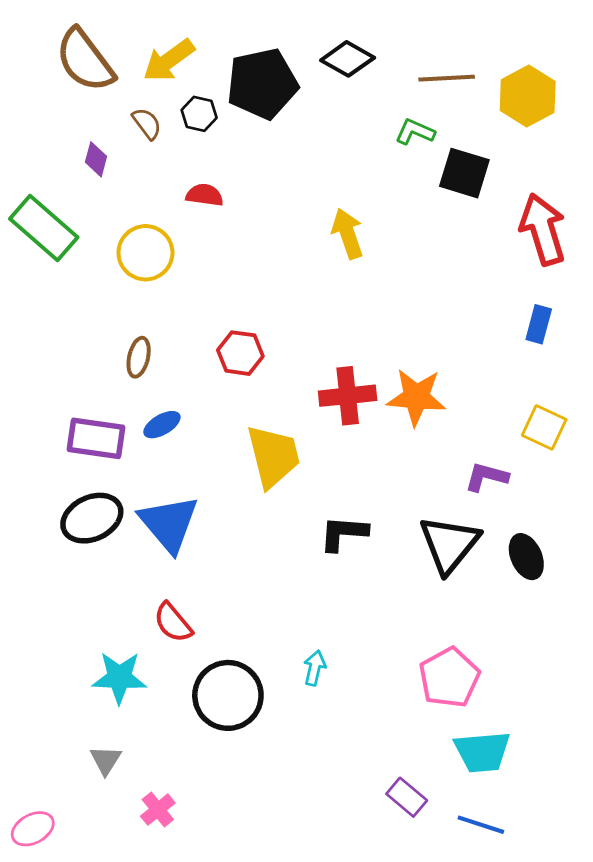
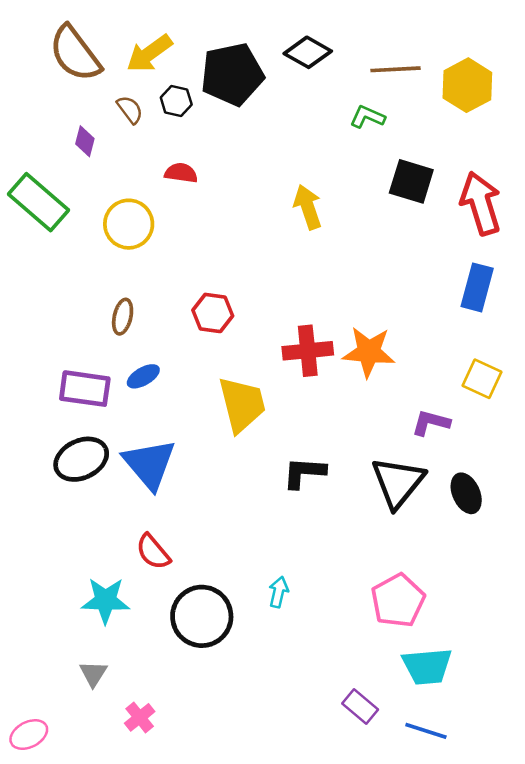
black square: (464, 173) -> (411, 181), moved
blue rectangle: (539, 324) -> (477, 287), size x1.4

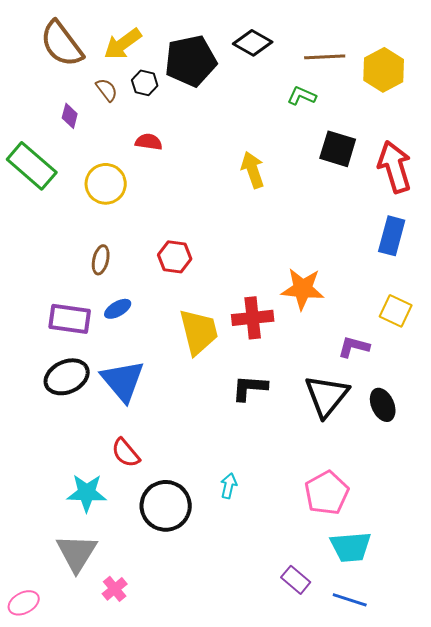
red cross: (308, 351) -> (253, 318), moved
gray triangle: (93, 674) -> (77, 553), size x1.8

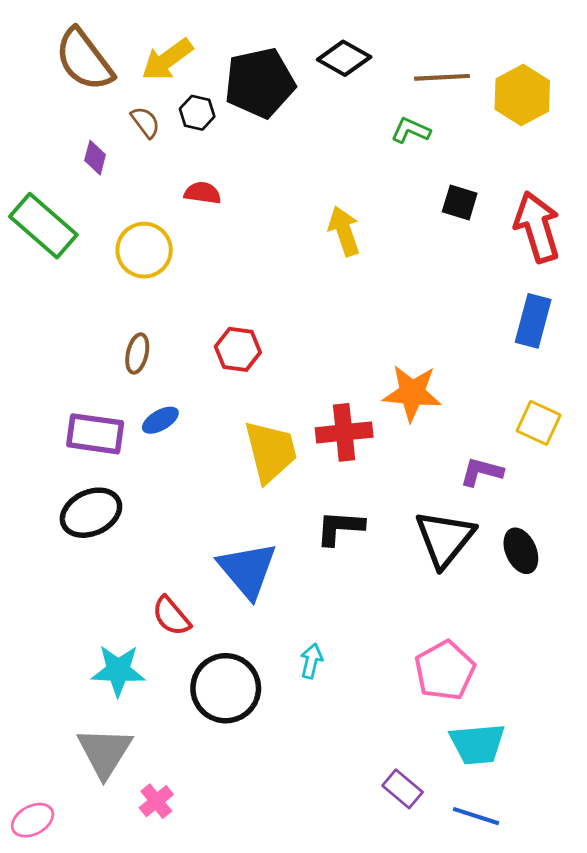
black square: (338, 149) -> (460, 202), size x0.7
blue triangle: (123, 381) -> (247, 570), moved

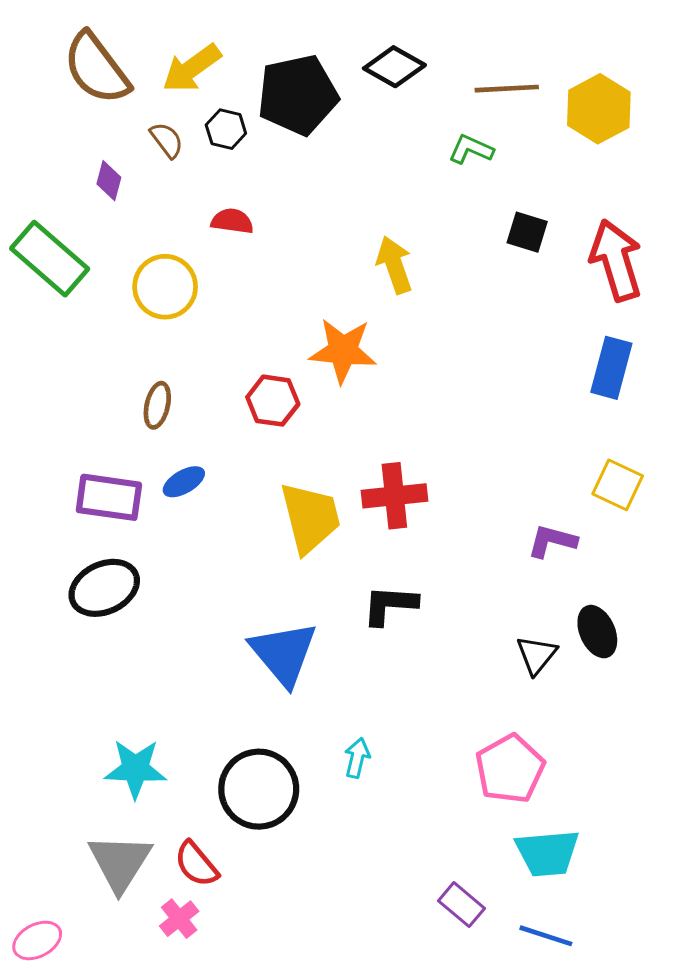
orange star: (412, 393) -> (343, 351), moved
black triangle: (445, 539) -> (536, 655), moved, size x0.6
red semicircle: (171, 616) -> (196, 864), moved

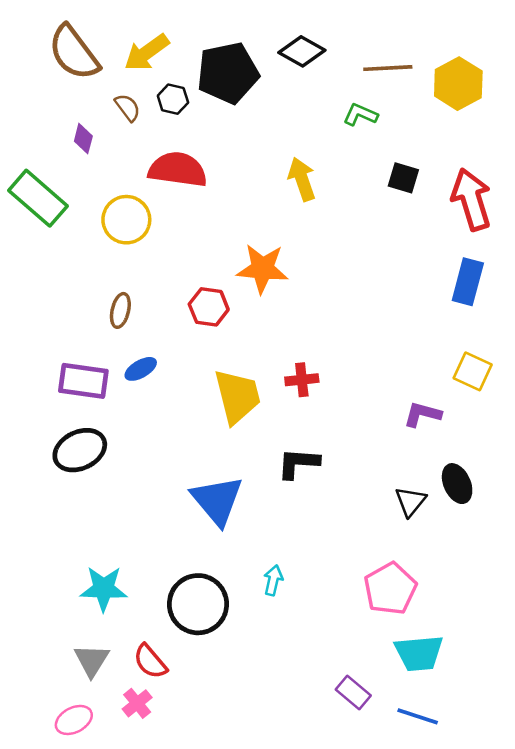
red semicircle: (232, 221) -> (178, 170), size x1.8
yellow arrow: (394, 265) -> (302, 179), moved
red cross: (394, 496) -> (302, 380), size x0.7
gray triangle: (120, 862) -> (92, 660), size x0.7
pink ellipse: (37, 940) -> (74, 720), moved

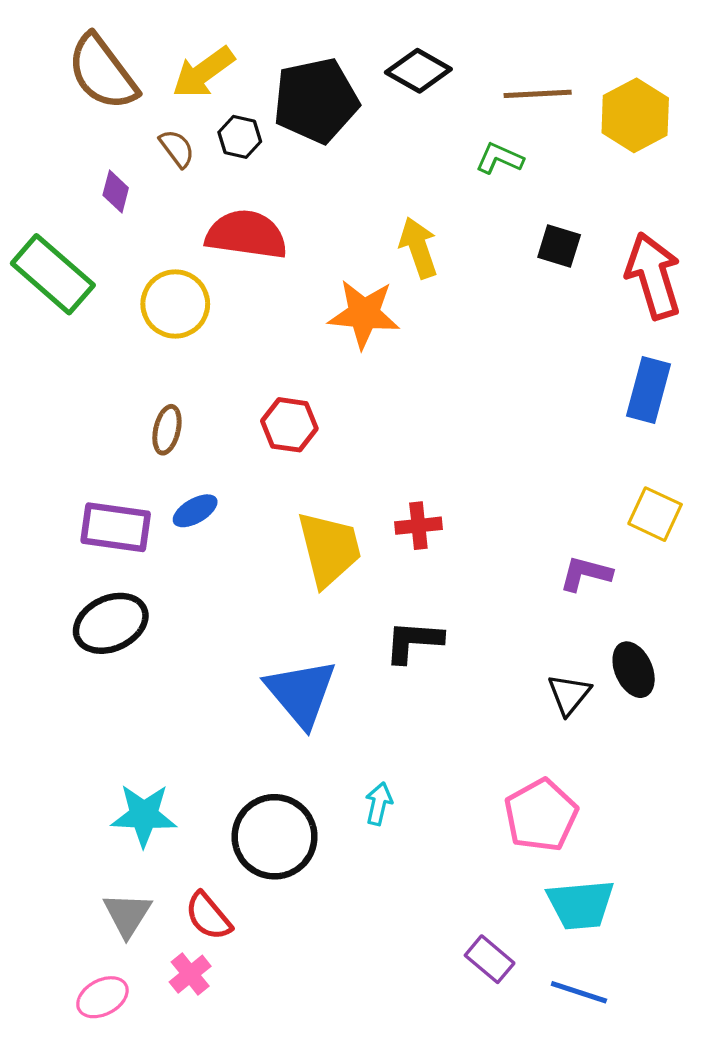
orange star: (262, 269) -> (364, 314), moved

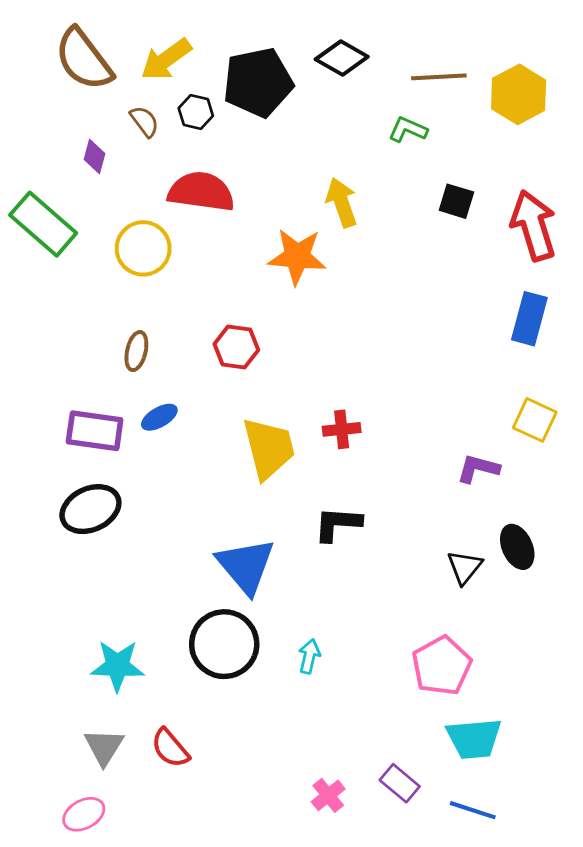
black circle: (275, 837) -> (224, 644), moved
pink cross: (190, 974) -> (328, 795), moved

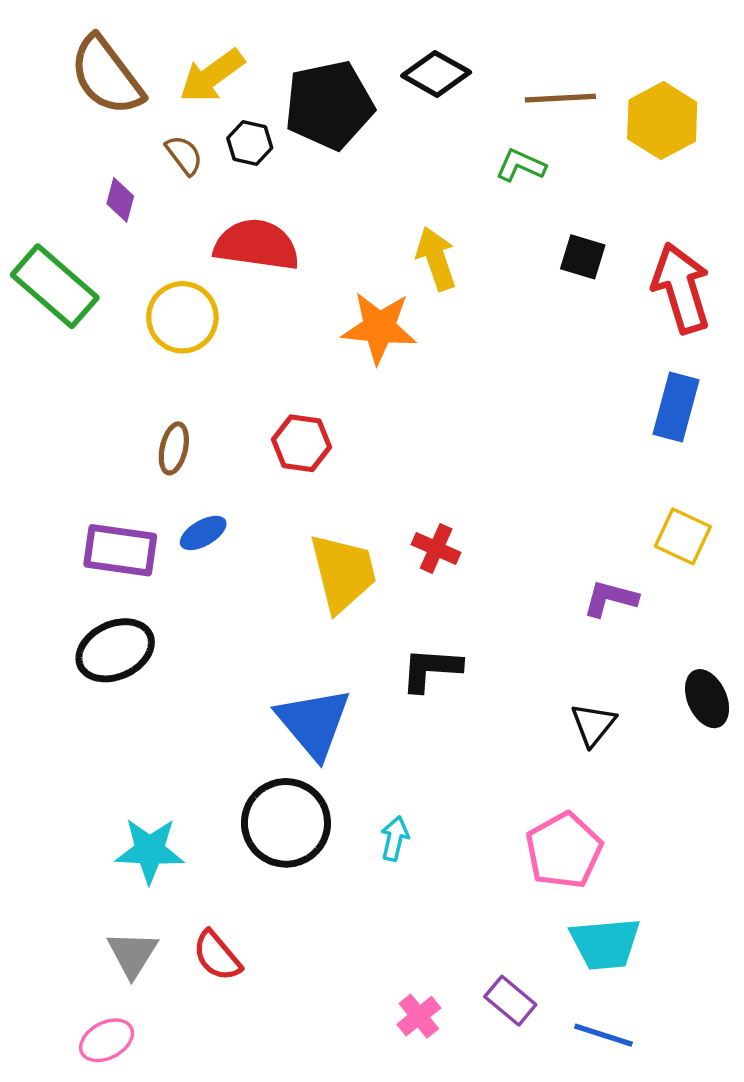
red cross: (342, 429) -> (436, 549), turned 30
black ellipse: (517, 547) -> (707, 699), moved

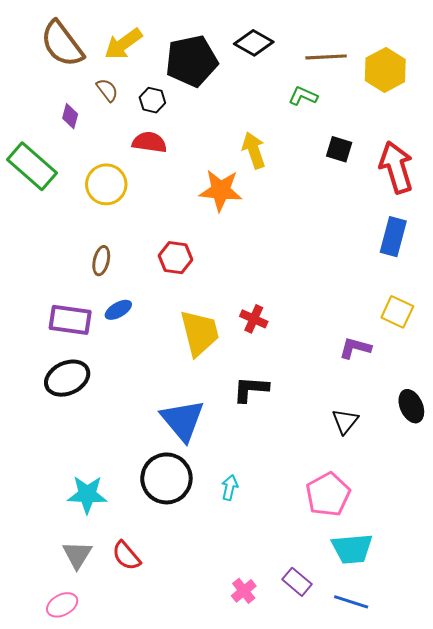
black hexagon: (250, 143) -> (152, 100), moved
red semicircle: (257, 245) -> (149, 142), size x0.7

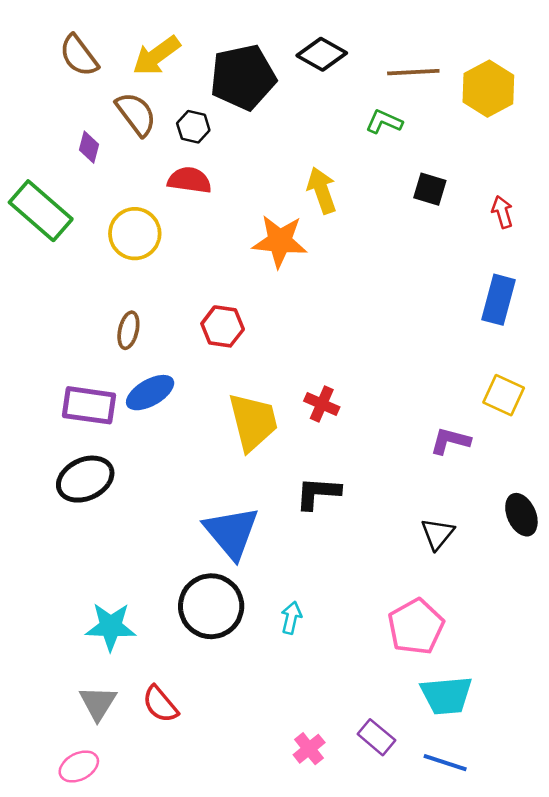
brown semicircle: (62, 44) -> (79, 56), size x0.7
brown semicircle: (107, 90) -> (136, 114), size x1.5
red arrow: (396, 167) -> (502, 212), size x0.5
blue ellipse: (118, 310) -> (150, 393), size x1.4

